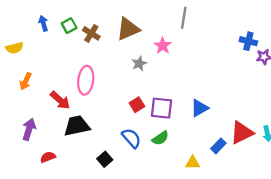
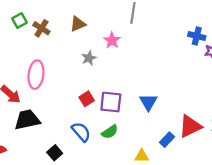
brown triangle: (128, 29) -> (78, 24), size x0.7
blue triangle: (199, 108) -> (148, 102), turned -30

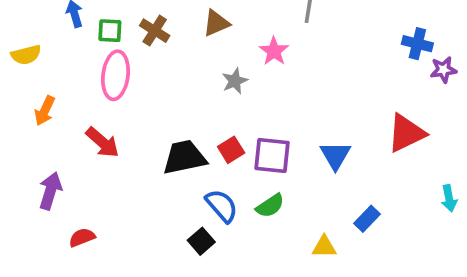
green square: (19, 21) -> (110, 31), moved, turned 32
pink ellipse: (36, 75) -> (116, 75), moved
black trapezoid: (27, 120) -> (184, 157), moved
red triangle: (190, 126) -> (406, 133), moved
black square: (55, 153) -> (201, 241), moved

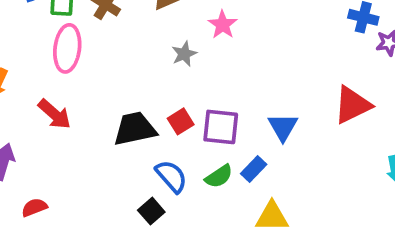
blue rectangle: (367, 219) -> (254, 169), moved
yellow triangle: (324, 247) -> (272, 217), size x1.4

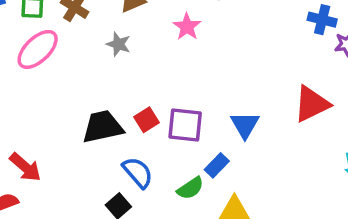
pink ellipse: (67, 48) -> (38, 49), turned 39
gray star: (184, 54) -> (118, 44), moved, turned -30
red arrow: (54, 114) -> (25, 167), moved
green semicircle: (219, 176) -> (190, 188), moved

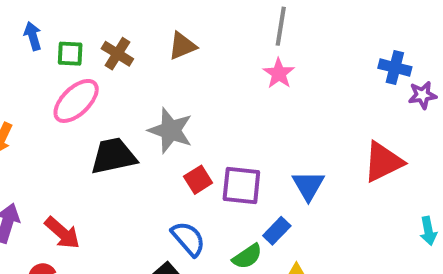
pink star: (187, 27) -> (279, 73), moved
gray star: (118, 44) -> (171, 130), moved, size x1.6
black trapezoid: (103, 127) -> (113, 156), moved

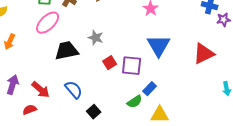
gray star: (171, 130) -> (96, 38), size x0.7
blue triangle: (308, 186) -> (159, 46), moved, size x1.4
blue semicircle: (188, 239) -> (74, 90), moved

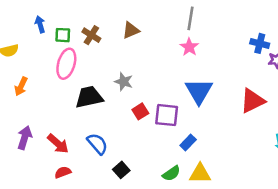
pink ellipse: (48, 23) -> (66, 64), turned -30
green semicircle: (135, 102) -> (171, 173), moved
red semicircle: (30, 110) -> (63, 172), moved

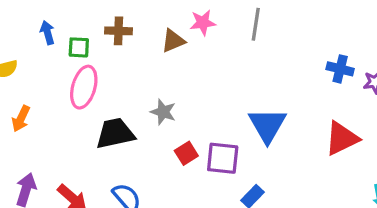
brown cross: (91, 35) -> (119, 31), moved, turned -30
blue cross: (260, 43) -> (340, 69), moved
pink star: (189, 47) -> (203, 23), moved, turned 30

